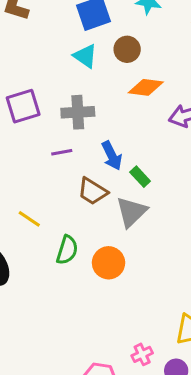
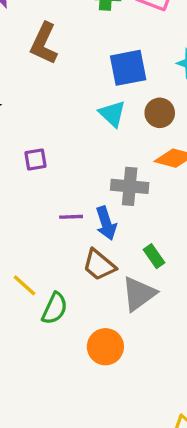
purple square: (23, 106) -> (35, 160), size x0.6
gray cross: (78, 112) -> (130, 186), moved
blue arrow: (112, 156) -> (106, 223), moved
green semicircle: (67, 250) -> (55, 308), moved

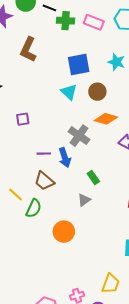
gray cross: (130, 186) -> (79, 136), turned 30
brown trapezoid: (99, 265) -> (44, 181), moved
gray triangle: (139, 294) -> (84, 200), size x0.6

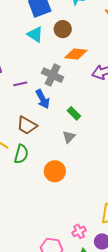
purple line: (44, 154) -> (20, 84), moved

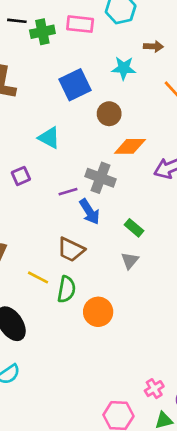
cyan triangle: (35, 34) -> (49, 138), moved
purple line: (20, 84) -> (68, 192), moved
orange circle: (55, 171) -> (98, 312), moved

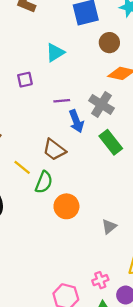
cyan triangle: (49, 138) -> (55, 53), turned 48
gray cross: (100, 178) -> (101, 104), moved
green rectangle: (134, 228) -> (111, 142), size x1.5
gray triangle: (130, 261) -> (109, 227), moved

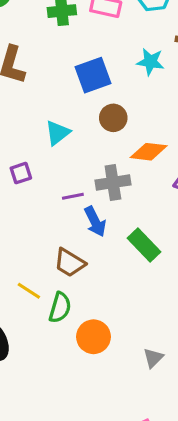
brown circle: (109, 43) -> (113, 118), moved
gray cross: (101, 104) -> (113, 183), moved, turned -35

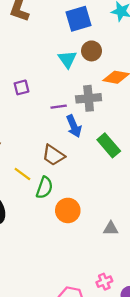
cyan triangle: (58, 133) -> (67, 59), moved, turned -30
gray triangle: (153, 358) -> (111, 228), turned 42

